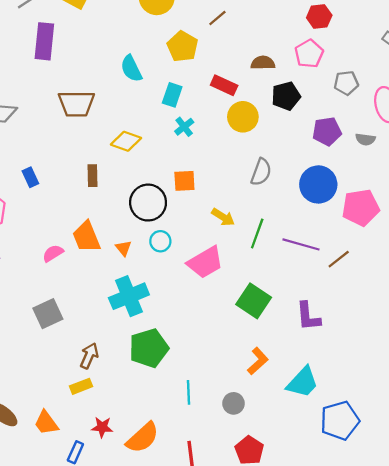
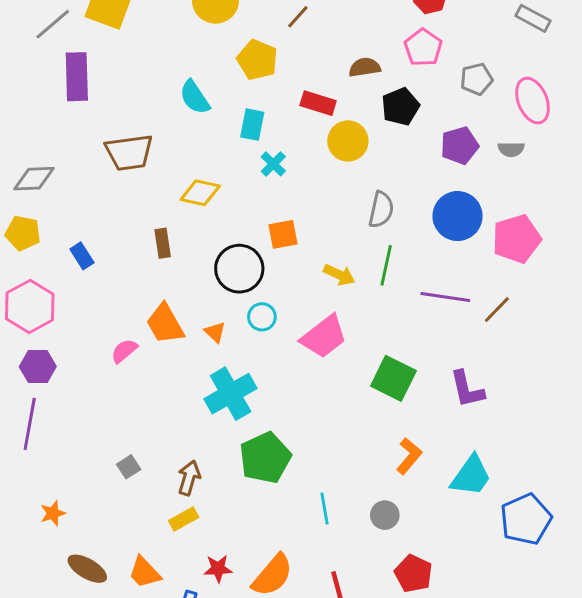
green line: (257, 234) -> (386, 265), moved
gray square: (48, 314) -> (129, 467), moved, size x0.6

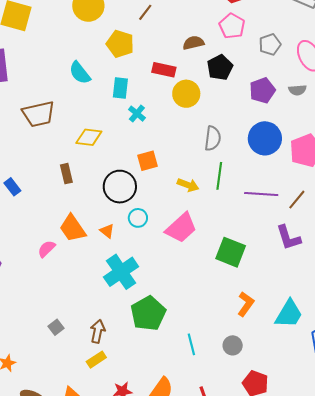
purple L-shape: (467, 389) -> (289, 238), moved

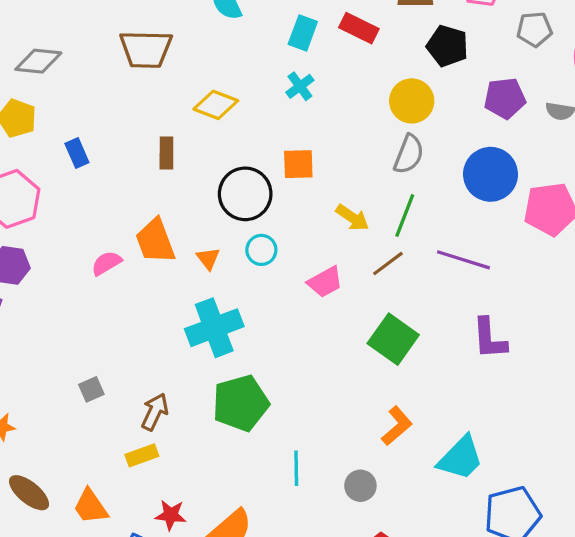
black pentagon: (220, 67) -> (447, 46), turned 30
cyan rectangle: (120, 88) -> (303, 33), moved
yellow circle: (186, 94) -> (412, 101), moved
brown line: (297, 200) -> (388, 263), moved
pink trapezoid: (181, 228) -> (325, 282), size x0.7

